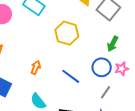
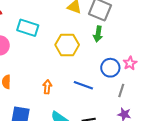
green arrow: (113, 44) -> (98, 34), moved

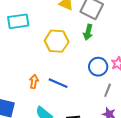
cyan rectangle: (28, 28) -> (18, 21), turned -30
blue line: (83, 85) -> (58, 83), moved

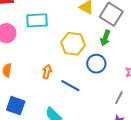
blue circle: (98, 67) -> (96, 64), moved
orange arrow: (34, 82) -> (47, 72), moved

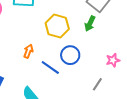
blue circle: (96, 64) -> (70, 55), moved

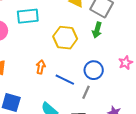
blue circle: (70, 55) -> (94, 70), moved
gray line: (97, 84) -> (86, 92), moved

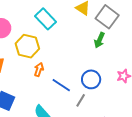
cyan rectangle: (28, 16) -> (45, 19), moved, turned 45
yellow hexagon: (65, 38) -> (27, 46), moved

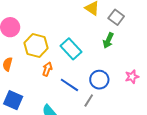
gray square: (107, 17) -> (116, 17), size x0.7
cyan rectangle: (45, 19) -> (71, 49), moved

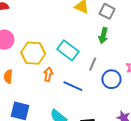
blue circle: (99, 80) -> (111, 79), moved
gray line: (89, 100) -> (93, 64), moved

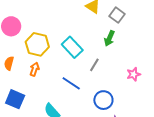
orange arrow: (48, 74) -> (35, 69), moved
blue circle: (111, 79) -> (103, 100), moved

